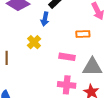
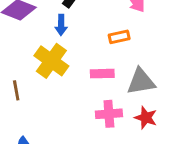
yellow cross: (34, 42) -> (51, 61), size x1.6

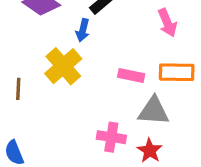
orange rectangle: (119, 37) -> (177, 72), moved, size x1.5
pink rectangle: (102, 74) -> (131, 76), moved

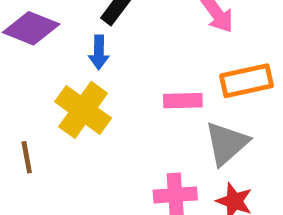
gray triangle: (154, 111) -> (227, 143), turned -32

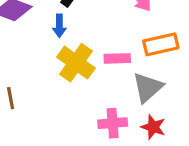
yellow cross: (83, 110) -> (76, 63), moved

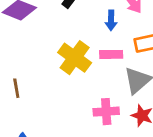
blue arrow: (59, 26) -> (111, 20), moved

